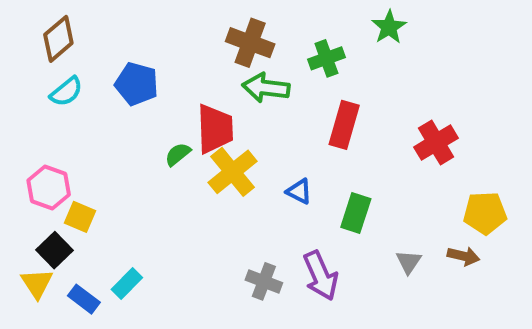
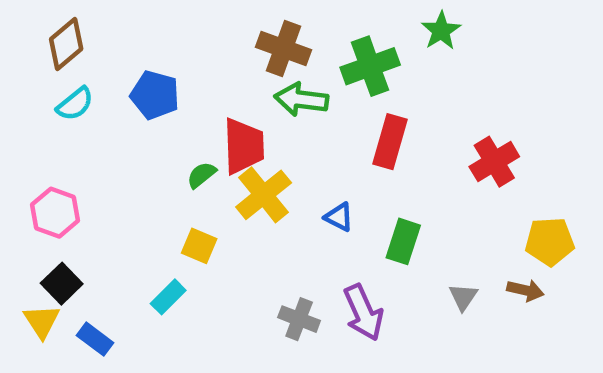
green cross: (326, 58) -> (370, 66), size x1.4
yellow square: (80, 217) -> (199, 246), moved
cyan rectangle: (127, 283) -> (168, 297), moved

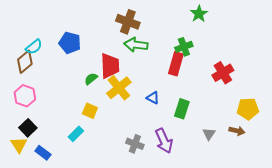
brown diamond: (66, 44) -> (25, 62), moved
green cross: (370, 66) -> (184, 47), moved, size x0.7

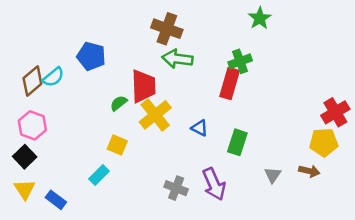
cyan semicircle: (34, 47) -> (53, 77), moved
red cross: (223, 73) -> (335, 112), moved
black square: (28, 128) -> (25, 157), moved

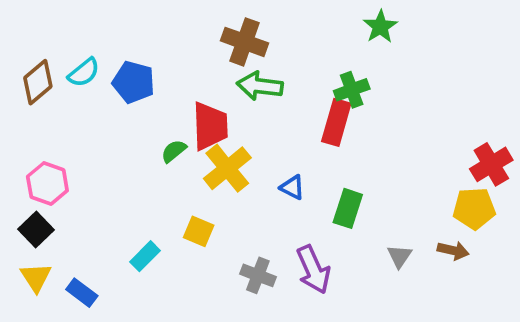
cyan semicircle: (53, 77) -> (84, 73), moved
brown diamond: (32, 81) -> (38, 82), moved
yellow square: (117, 145) -> (199, 231), moved

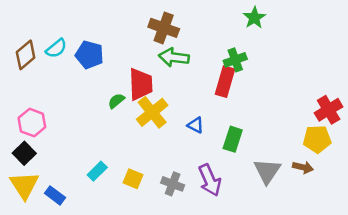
yellow square: (199, 231) -> (133, 179), moved
gray triangle: (399, 256) -> (267, 171), size x1.6
yellow triangle: (36, 277) -> (24, 185), size x1.4

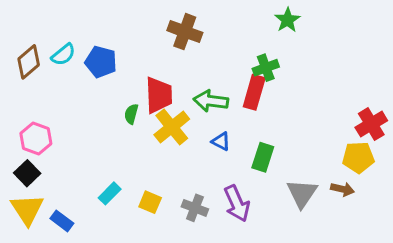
green arrow: (174, 57) -> (211, 101), moved
green semicircle: (116, 101) -> (131, 114), turned -36

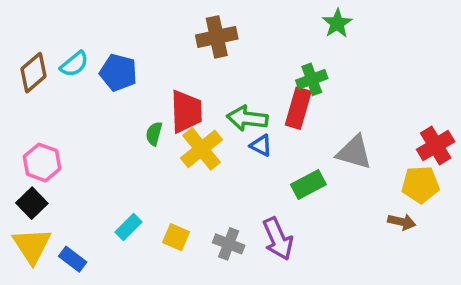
brown cross: (185, 32) -> (217, 37), turned -32
blue triangle: (221, 141) -> (261, 146), moved
green rectangle: (263, 157) -> (308, 185), turned 44
gray triangle: (302, 193) -> (354, 152), moved, turned -48

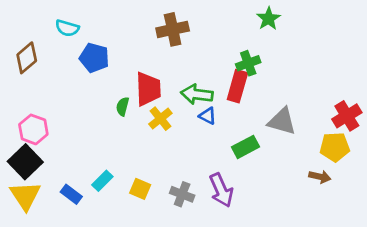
cyan semicircle: (74, 64) -> (67, 28), moved, turned 55
yellow cross: (201, 149) -> (160, 119), size x0.7
black square: (32, 203) -> (25, 162), size x1.4
blue rectangle: (73, 259) -> (71, 194), moved

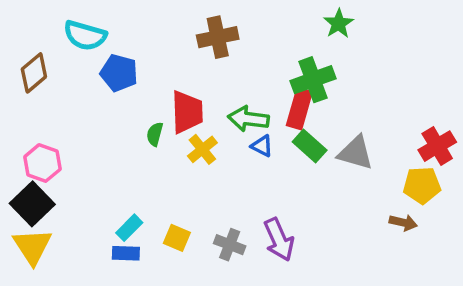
cyan semicircle: (67, 28) -> (85, 35), size x1.4
green cross: (248, 63) -> (313, 80), size x1.4
green rectangle: (246, 147) -> (310, 146), moved, turned 70
blue rectangle: (71, 194) -> (126, 253), moved, turned -35

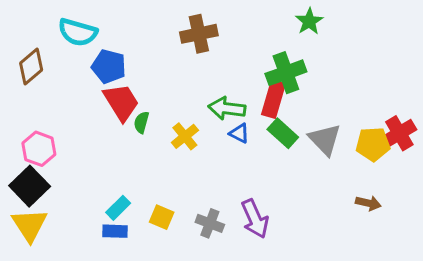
red trapezoid: (187, 112) -> (121, 102), moved, turned -30
gray triangle: (356, 153) -> (325, 139), turned 30
yellow pentagon: (422, 185) -> (373, 144), moved

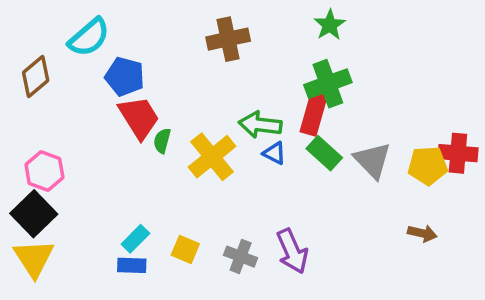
green star: (309, 21) -> (330, 25), moved
cyan semicircle: (78, 32) -> (89, 37), turned -57
red cross: (399, 133) -> (458, 153), turned 36
yellow cross: (185, 136) -> (212, 157), size x1.5

